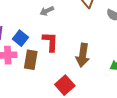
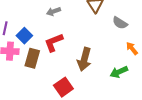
red L-shape: (50, 42) -> (54, 42), turned -120

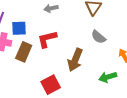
gray semicircle: (120, 23) -> (98, 37), moved
blue square: (24, 36) -> (19, 28), turned 35

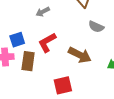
brown arrow: (75, 60) -> (80, 55), turned -70
red square: (51, 85) -> (63, 85), turned 30

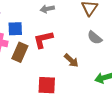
brown arrow: (80, 55) -> (71, 60), size x0.7

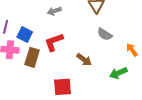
blue square: (15, 29) -> (25, 34), turned 35

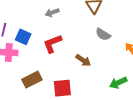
brown rectangle: (32, 57) -> (32, 80), moved, turned 48
green arrow: (118, 73) -> (118, 83), moved

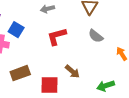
red L-shape: (52, 44) -> (57, 36), moved
brown arrow: (83, 60) -> (72, 72), moved

